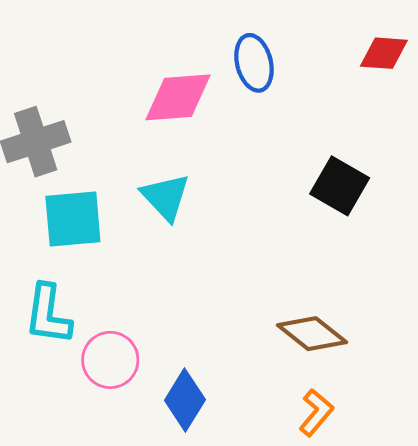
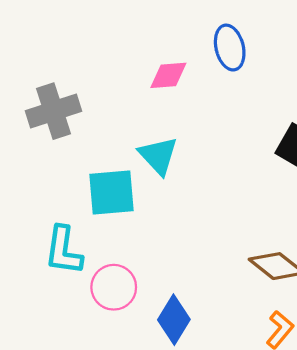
pink diamond: (178, 97) -> (168, 75), size x0.7
cyan square: (73, 219) -> (111, 192), moved

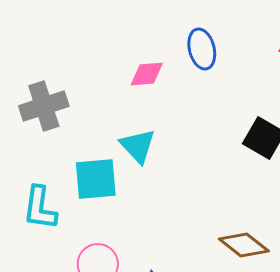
cyan L-shape: (64, 250) -> (40, 208), moved

